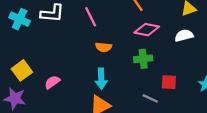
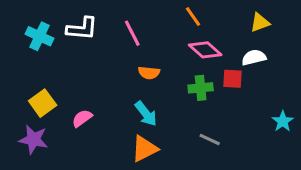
pink diamond: (147, 30) -> (205, 50), turned 30
cyan arrow: (101, 79) -> (146, 114), turned -36
red square: (169, 82) -> (233, 79), moved

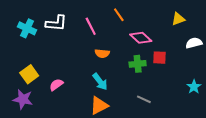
orange line: (193, 16) -> (119, 15), moved
white semicircle: (254, 57) -> (194, 43), moved

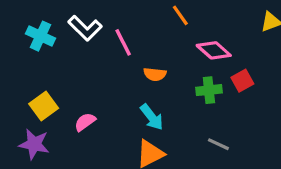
white L-shape: (56, 23) -> (85, 28), turned 40
pink line: (91, 26) -> (123, 42), moved
red square: (160, 58) -> (242, 81), turned -32

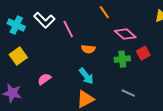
yellow square: (44, 106) -> (18, 56), moved

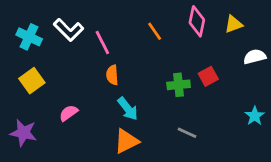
orange line: (104, 12) -> (155, 31), moved
pink diamond: (125, 34) -> (197, 21), moved, turned 60
orange semicircle: (88, 49) -> (112, 75), moved, turned 80

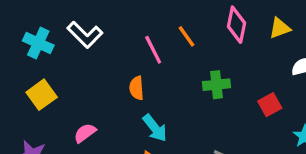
pink line: (102, 43) -> (153, 50), moved
red square: (208, 76) -> (270, 105), moved
green cross: (179, 85) -> (216, 85), moved

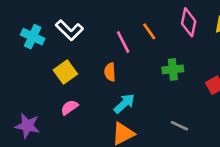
yellow square: (42, 95) -> (65, 72), moved
cyan arrow: (155, 128) -> (124, 103), turned -95

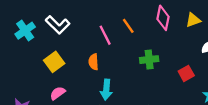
cyan cross: (33, 37) -> (25, 31), turned 30
cyan arrow: (124, 103) -> (106, 90), turned 138

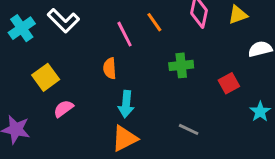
yellow square: (54, 62) -> (46, 77), moved

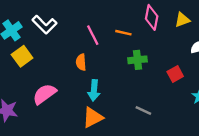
orange line: (154, 22) -> (123, 33), moved, turned -42
yellow square: (46, 77) -> (22, 56), moved
pink semicircle: (63, 109) -> (44, 94), size x1.5

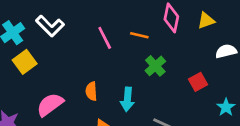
green cross: (137, 60) -> (155, 66), turned -36
orange semicircle: (81, 62) -> (91, 91), moved
cyan arrow: (94, 90) -> (127, 99), moved

